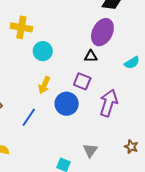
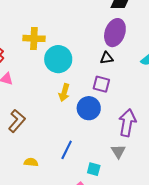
cyan circle: (43, 51) -> (58, 59), size x1.4
purple arrow: (109, 103) -> (127, 123), moved
blue line: (29, 117) -> (67, 150), moved

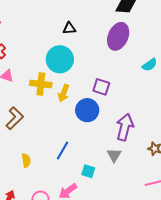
yellow cross: (34, 38) -> (41, 84), moved
black triangle: (107, 58) -> (69, 28), moved
yellow semicircle: (31, 162) -> (26, 160), turned 72

